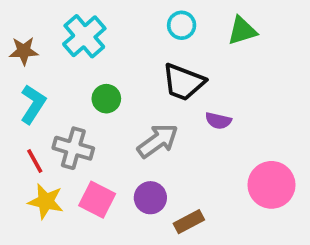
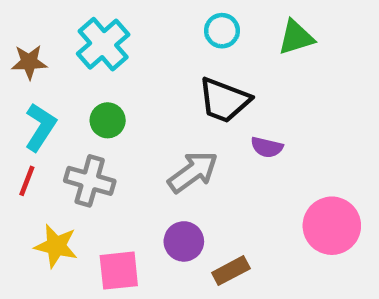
green circle: (106, 99) -> (108, 120), moved
red line: (35, 161) -> (27, 181), moved, turned 50
pink square: (97, 200) -> (119, 271), moved, turned -33

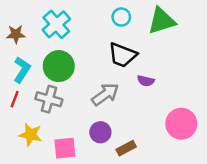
green triangle: (296, 37) -> (162, 21), size x1.4
green circle: (108, 120) -> (59, 66), size x1.6

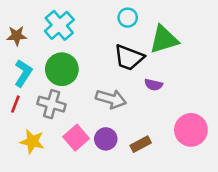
green triangle: (162, 21) -> (164, 40), moved
gray arrow: (105, 94) -> (111, 99), turned 52
pink square: (65, 148) -> (76, 138), moved, turned -35
brown rectangle: (126, 148) -> (141, 144), moved

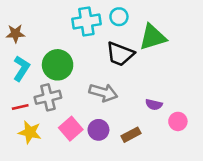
cyan cross: (59, 25) -> (86, 22), moved, turned 32
purple semicircle: (154, 85) -> (154, 105), moved
red line: (15, 104) -> (20, 107), moved, turned 56
gray cross: (52, 104) -> (48, 97), turned -30
pink circle: (191, 130) -> (178, 121), size x0.6

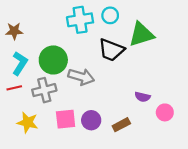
gray arrow: (103, 93) -> (81, 77), moved
red line: (20, 107) -> (14, 88), moved
pink square: (71, 129) -> (66, 119), turned 35

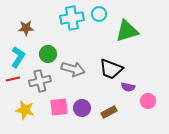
brown star: (14, 31) -> (26, 28), moved
black trapezoid: (111, 50) -> (111, 69), moved
green circle: (53, 60) -> (48, 54), size x0.7

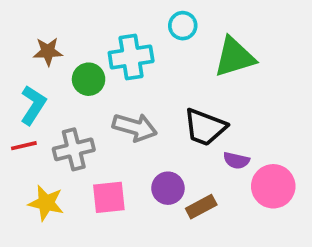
cyan cross: (72, 18) -> (131, 57), moved
green circle: (48, 54) -> (89, 79), moved
pink circle: (148, 101) -> (273, 186), size x1.5
purple circle: (82, 108) -> (168, 188), moved

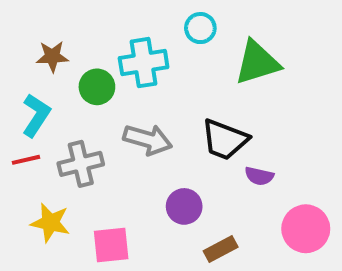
pink circle: (273, 186) -> (306, 229), moved
pink square: (109, 197) -> (111, 245), moved
brown rectangle: (201, 207) -> (221, 249), moved

